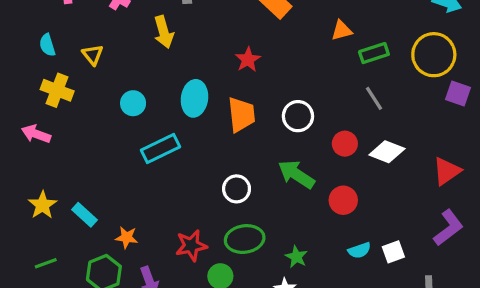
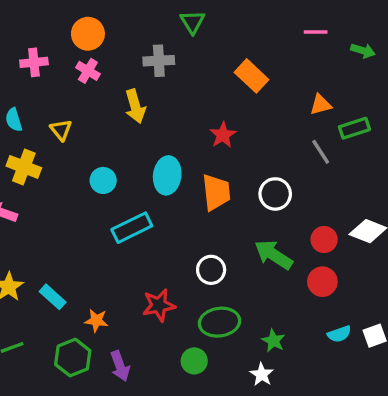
gray line: (374, 98) -> (321, 152), moved
red circle: (345, 144) -> (324, 239), moved
red star: (191, 245) -> (159, 305), moved

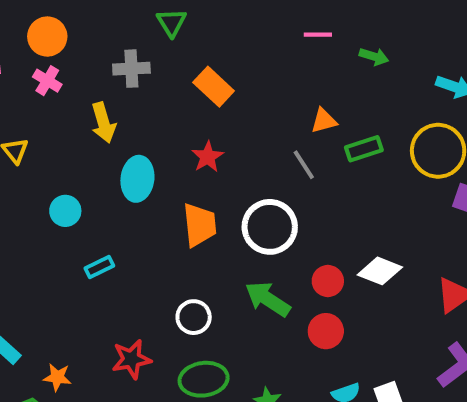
orange rectangle: (252, 76) -> (214, 87), moved
gray line: (321, 152) -> (304, 165), moved
cyan ellipse: (167, 175) -> (137, 179), moved
white circle: (275, 194) -> (270, 227), size x1.4
cyan rectangle: (132, 228) -> (99, 267), size x0.6

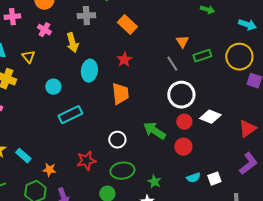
pink cross: (47, 81) -> (44, 30), moved
orange triangle: (324, 121) -> (182, 42), turned -48
white circle: (270, 227) -> (181, 95), moved
cyan rectangle: (99, 267) -> (70, 115), size x1.6

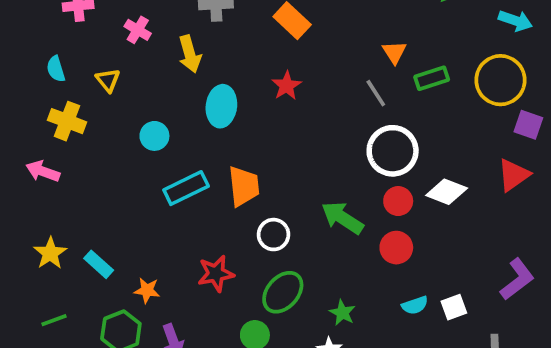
orange trapezoid: (120, 94) -> (244, 186), moved
red triangle: (247, 129) -> (513, 175), moved
green ellipse: (122, 171) -> (283, 292), turned -40

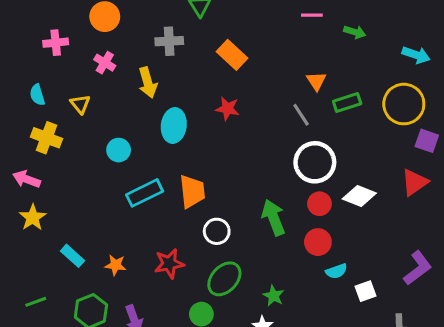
red star: (287, 86) -> (227, 109), turned -30
green arrow: (342, 218) -> (273, 218), turned 36
yellow star: (50, 253) -> (33, 218), moved
orange star: (147, 290) -> (115, 265), moved
cyan semicircle: (415, 305) -> (336, 271), moved

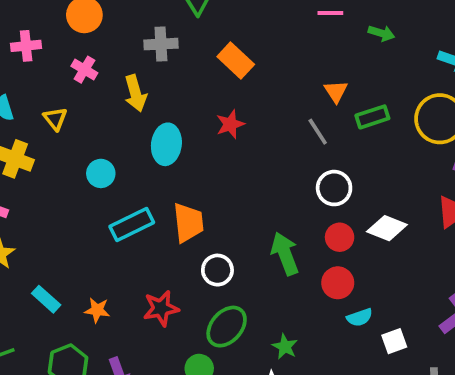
red star: (227, 109) -> (230, 124), turned -30
white circle: (315, 162) -> (334, 188), size x0.7

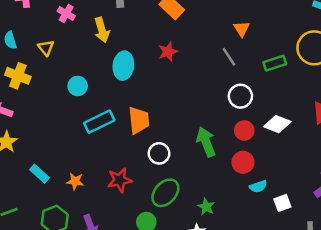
green rectangle: (372, 117) -> (275, 63), moved

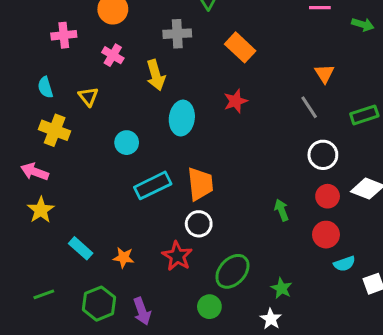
green arrow: (206, 142) -> (282, 210), size x0.6
white circle: (159, 153) -> (199, 224), moved
red star: (120, 180) -> (177, 256), turned -30

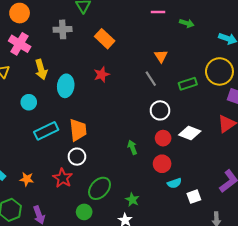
pink cross: (113, 55) -> (20, 44), size x1.5
yellow arrow: (156, 75) -> (41, 69), moved

